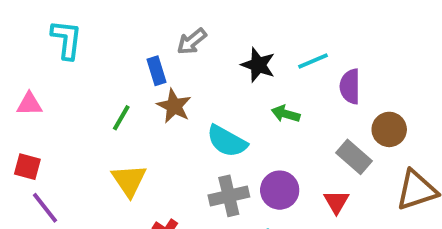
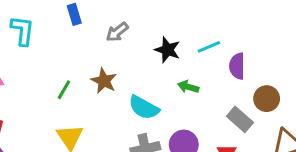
blue rectangle: (156, 71) -> (74, 14), moved

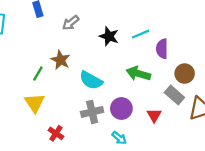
green arrow: (188, 87) -> (138, 74), moved, size x1.5
green line: (64, 90) -> (38, 74), moved
gray rectangle: (240, 119) -> (174, 95), moved

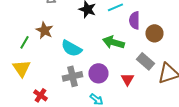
brown circle: (185, 74) -> (154, 33), moved

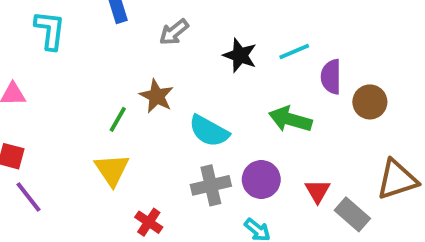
gray rectangle: (145, 61) -> (352, 214), moved

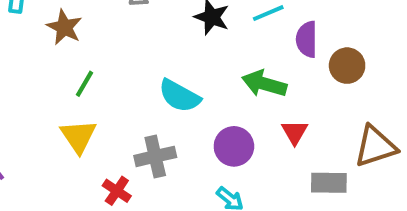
brown star: (157, 96) -> (64, 27), moved
gray cross: (211, 185) -> (155, 156), moved
red triangle: (318, 191) -> (295, 132), moved
gray rectangle: (352, 214) -> (329, 183), turned -40

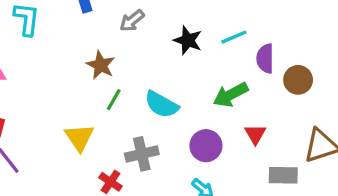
brown star: (64, 27) -> (101, 65), moved
green line: (85, 84) -> (114, 100), moved
green arrow: (264, 84) -> (231, 95), turned -44

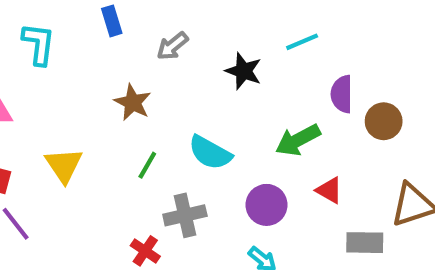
cyan line: (234, 37) -> (302, 42), moved
green line: (114, 100) -> (147, 165), moved
red triangle: (255, 134) -> (329, 190), turned -30
yellow triangle: (79, 137) -> (64, 165), moved

